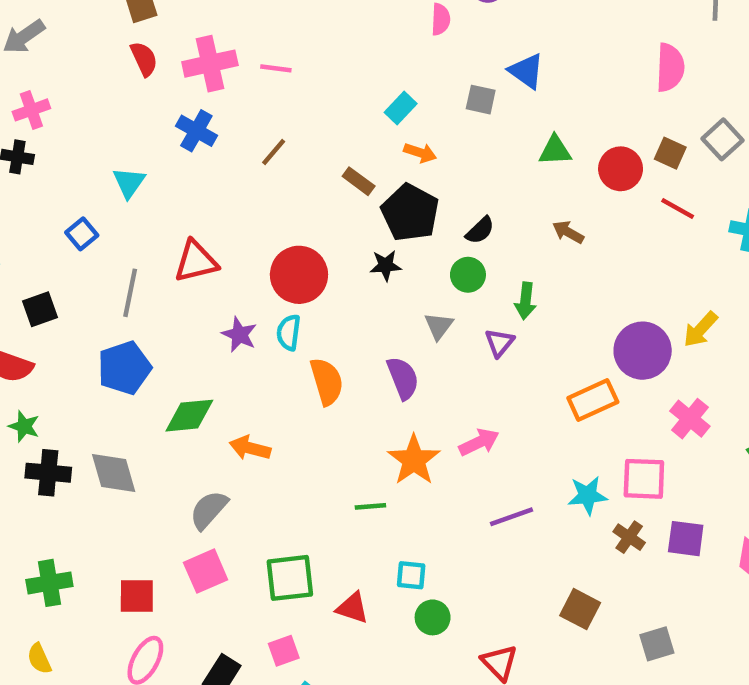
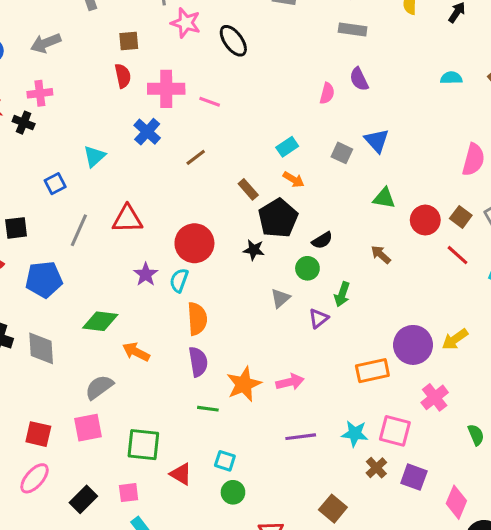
blue pentagon: (124, 368) -> (44, 279), moved
purple semicircle: (403, 378) -> (198, 362), moved

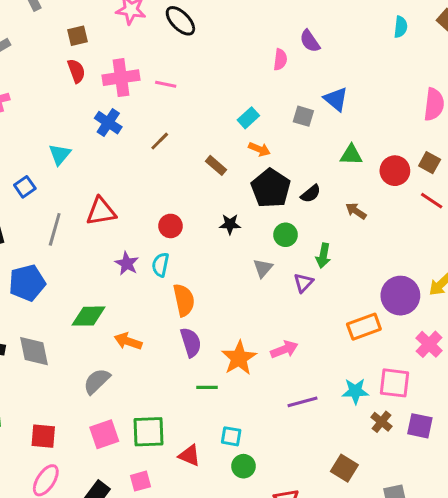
cyan semicircle: (451, 78) -> (401, 27), turned 105
black pentagon: (278, 218) -> (271, 188), moved
black semicircle: (322, 240) -> (311, 194), moved
red circle: (194, 243) -> (171, 226), size x0.6
pink square: (88, 428) -> (104, 434), moved

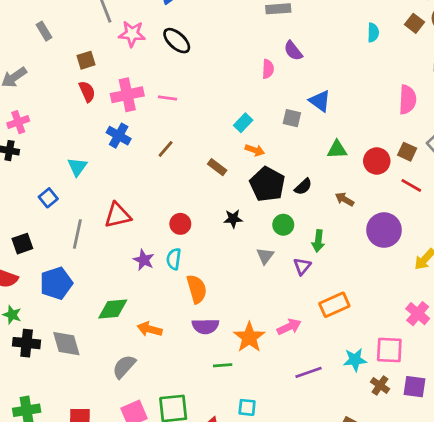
purple circle: (400, 296) -> (384, 230), moved
orange rectangle: (364, 327) -> (334, 305), moved
purple semicircle: (191, 342) -> (205, 326), turned 110

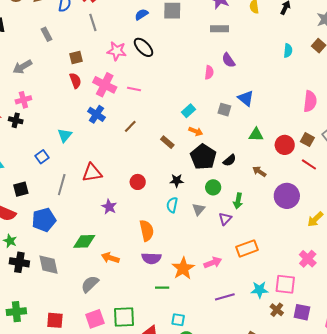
pink star: (132, 34) -> (117, 51), moved
pink cross: (127, 95) -> (105, 85), turned 35
cyan semicircle: (174, 259) -> (172, 205), moved

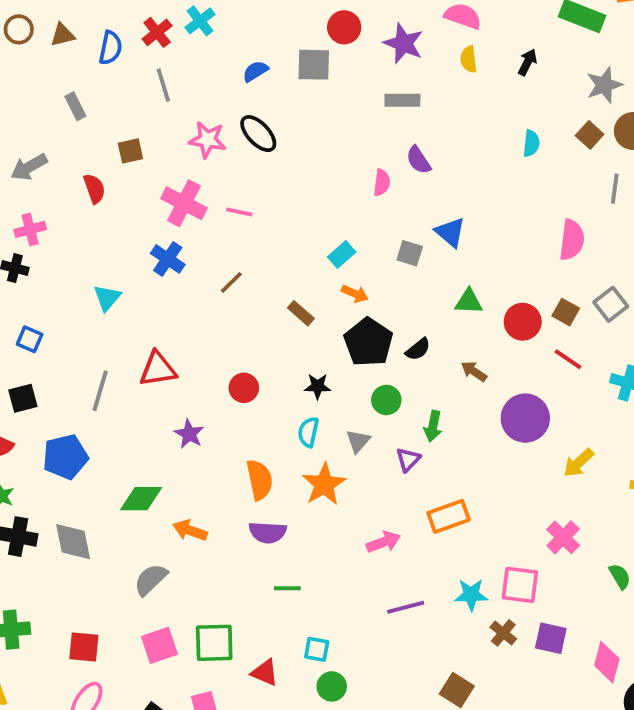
red semicircle: (75, 81) -> (94, 189), moved
blue square: (42, 157) -> (30, 339), moved, turned -32
orange star: (183, 268) -> (324, 484), moved

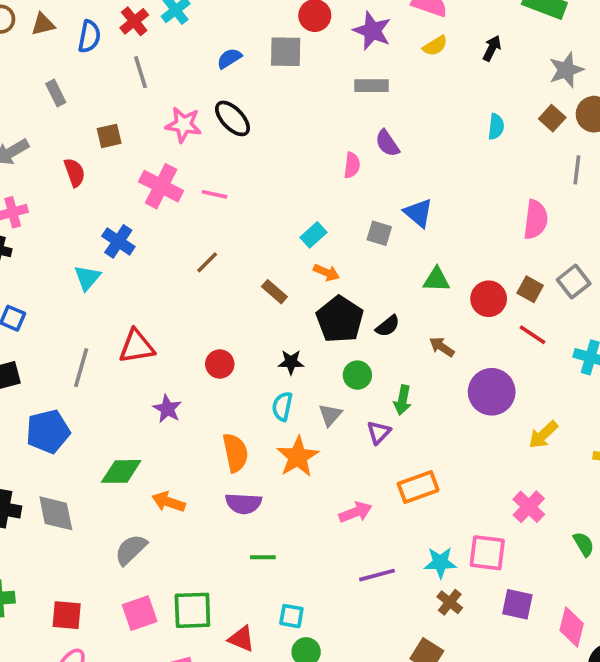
yellow semicircle: (469, 59) -> (435, 46), turned -115
blue cross: (168, 259) -> (118, 241), moved
brown cross: (503, 633) -> (450, 602), moved

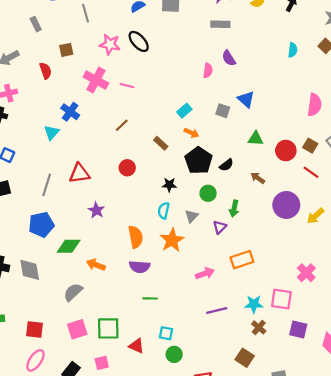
red circle: (220, 364) -> (127, 168), moved
blue pentagon: (48, 431) -> (41, 225), moved
yellow arrow: (543, 435) -> (315, 216), moved

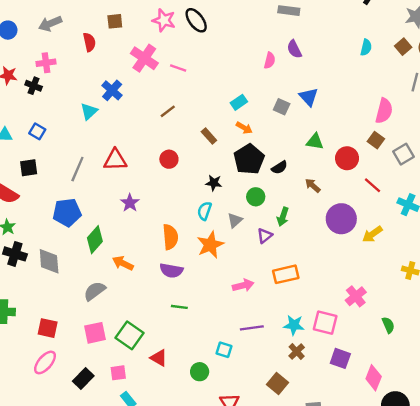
brown square: (310, 146) -> (376, 140), moved
green diamond: (69, 246) -> (95, 240), turned -55
green square: (108, 328) -> (129, 335), turned 30
cyan square: (166, 333) -> (224, 350), moved

